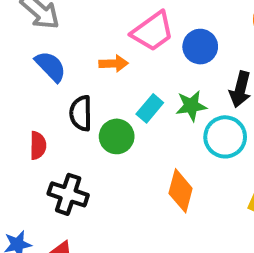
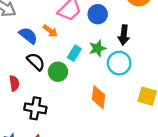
orange arrow: (114, 64) -> (50, 31), turned 48
blue semicircle: (51, 66) -> (28, 36), moved
black semicircle: (81, 113) -> (36, 62), turned 144

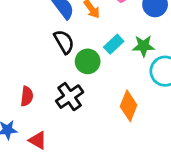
red semicircle: (14, 83) -> (27, 96), moved
black cross: (35, 108) -> (70, 97), moved, turned 30

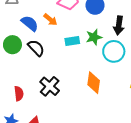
cyan rectangle: (114, 44) -> (72, 41), turned 48
green circle: (88, 61) -> (12, 45), moved

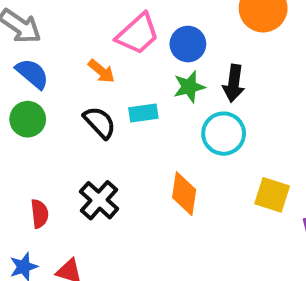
blue semicircle: (30, 23) -> (32, 74), moved
green star: (94, 37) -> (189, 87), moved
black semicircle: (36, 48) -> (100, 122), moved

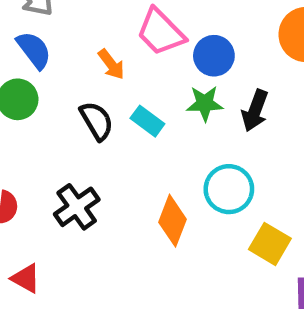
pink trapezoid: (138, 34) -> (161, 32), turned 75
cyan rectangle: (143, 113) -> (147, 121), turned 32
cyan circle: (224, 134) -> (229, 189), moved

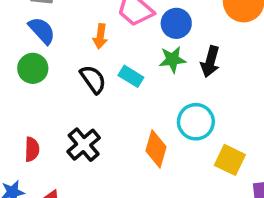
orange arrow: (111, 64) -> (100, 36), turned 50

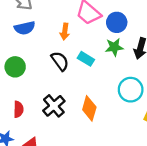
blue semicircle: (42, 31) -> (25, 28), turned 120
green circle: (33, 68) -> (15, 67), moved
orange diamond: (156, 149) -> (89, 108), moved

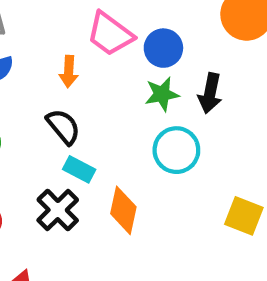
cyan rectangle: (86, 59) -> (79, 169), moved
cyan circle: (131, 90) -> (176, 150), moved

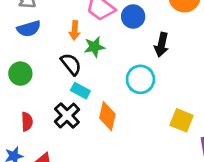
green star: (162, 94) -> (94, 47), moved

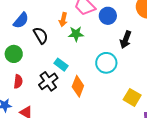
blue semicircle: (29, 29) -> (21, 20), moved, turned -42
black semicircle: (71, 64) -> (41, 35), moved
green circle: (20, 74) -> (14, 54), moved

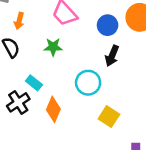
blue circle: (108, 16) -> (108, 25), moved
orange arrow: (63, 20) -> (19, 21), moved
yellow square: (132, 97) -> (109, 117), moved

